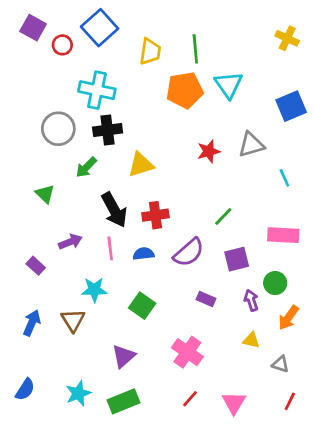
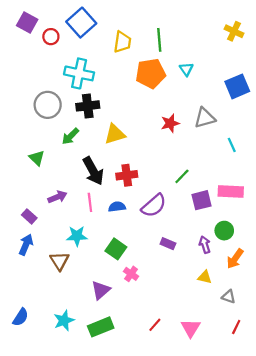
cyan triangle: (229, 85) -> (186, 69), size x0.6
purple square: (237, 259) -> (201, 200), moved
blue arrow: (32, 323) -> (26, 245), moved
pink cross: (187, 352) -> (131, 274), moved, size x0.6

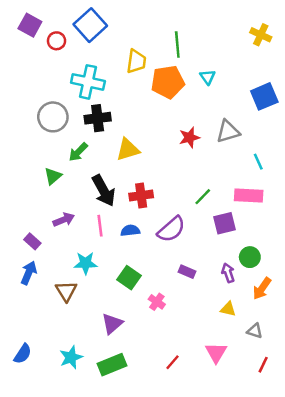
yellow trapezoid: (122, 42) -> (136, 61), moved
green triangle: (37, 158) -> (53, 176), moved, turned 35
pink rectangle: (231, 192) -> (249, 195), moved
pink cross: (131, 274) -> (157, 302), moved
pink triangle: (191, 328) -> (216, 353), moved

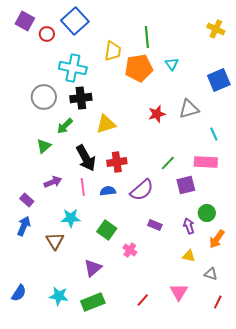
cyan star: (71, 357) -> (59, 296), turned 30

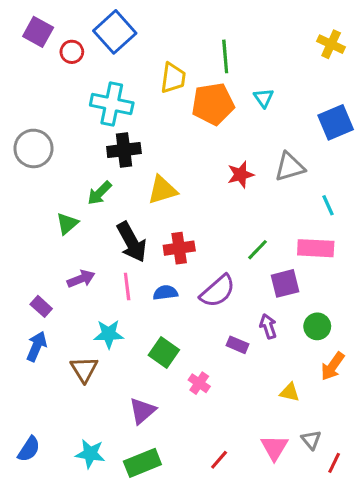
gray circle: (44, 97) -> (33, 148), moved
purple arrow: (189, 226) -> (268, 326), moved
gray triangle: (211, 274) -> (311, 440), moved, turned 32

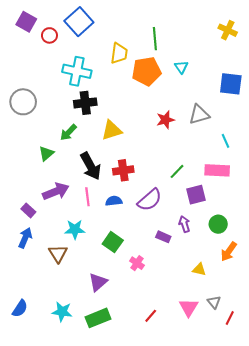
blue square: (336, 122) -> (231, 84), turned 30
purple arrow: (81, 279) -> (56, 191), size x1.4

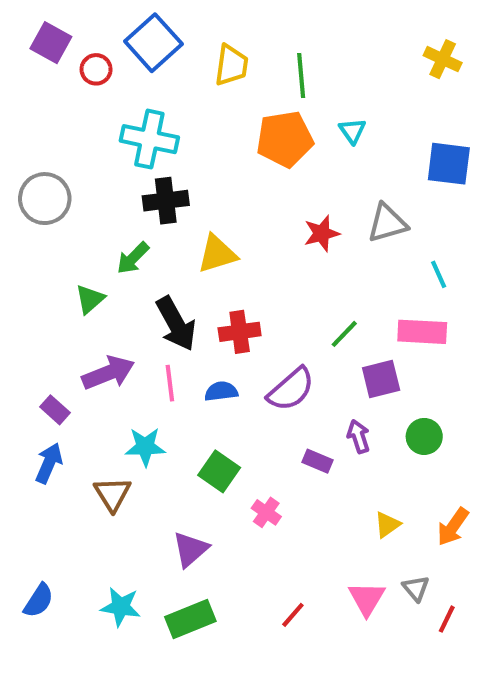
yellow trapezoid: (119, 53) -> (231, 65), moved
orange arrow: (229, 252) -> (453, 527), moved
yellow triangle: (199, 269) -> (387, 525), turned -48

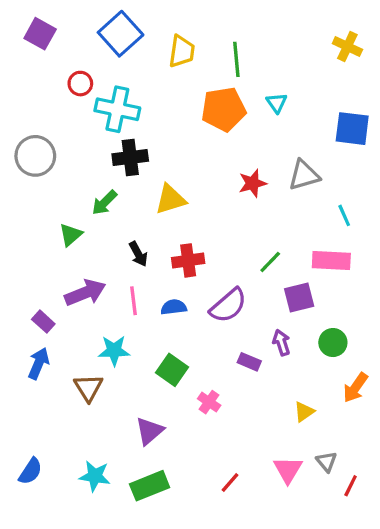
red circle: (96, 69) -> (80, 84), moved
black arrow: (176, 324) -> (138, 254), size x0.6
orange arrow: (453, 527) -> (355, 388), moved

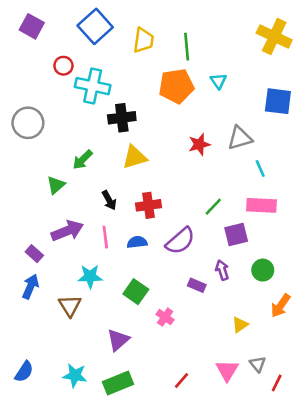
yellow cross: (347, 47) -> (274, 36), size x1.5
black cross: (130, 158) -> (122, 118), moved
cyan line: (344, 215) -> (260, 169), moved

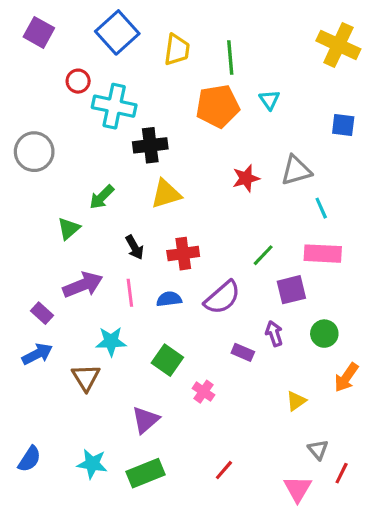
blue square: (278, 101) -> (343, 125), size x0.7
blue arrow: (30, 287) -> (37, 354), turned 40
pink triangle: (227, 370) -> (298, 489), moved

